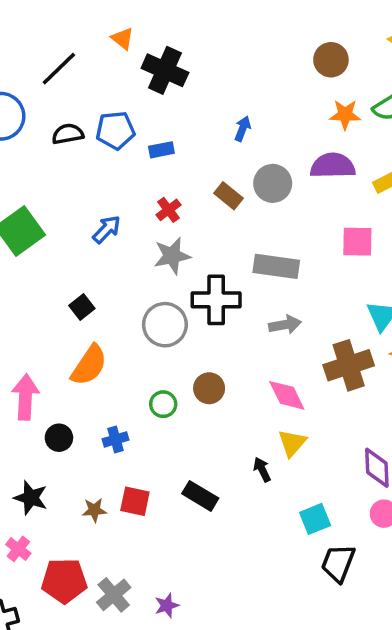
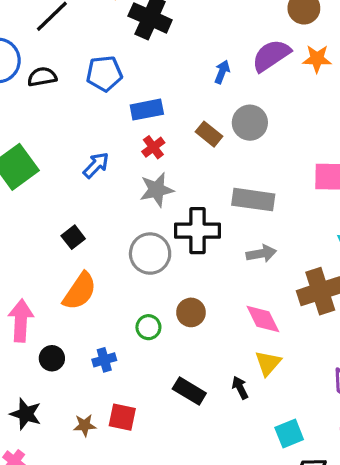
black semicircle: (68, 134) -> (42, 77), moved
blue rectangle: (161, 150) -> (147, 110), moved, size x1.4
purple semicircle: (333, 166) -> (271, 56), moved, turned -33
black rectangle: (200, 496) -> (189, 391), moved

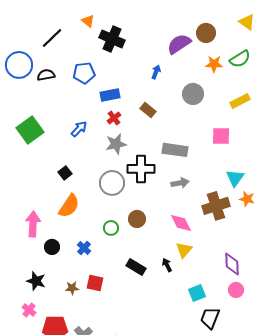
purple semicircle: (271, 56) -> (179, 44), moved
gray circle: (250, 123) -> (193, 94), moved
blue cross: (104, 360) -> (84, 248), turned -32

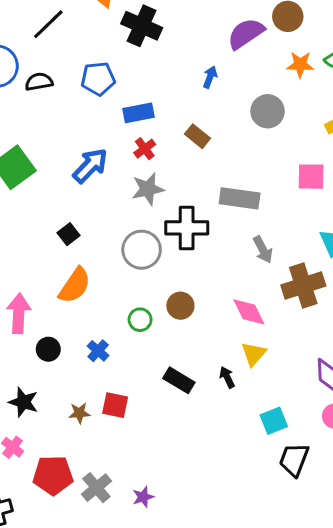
blue arrow: (79, 129) -> (90, 166), size x1.4
gray arrow: (180, 183) -> (263, 250), moved, turned 72

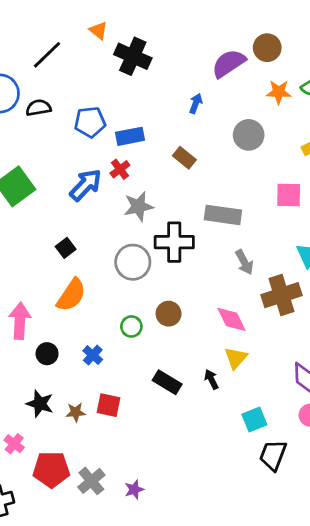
blue pentagon: (98, 79) -> (90, 122), moved
red cross: (145, 149) -> (120, 169), moved
black star: (23, 402) -> (40, 404), moved

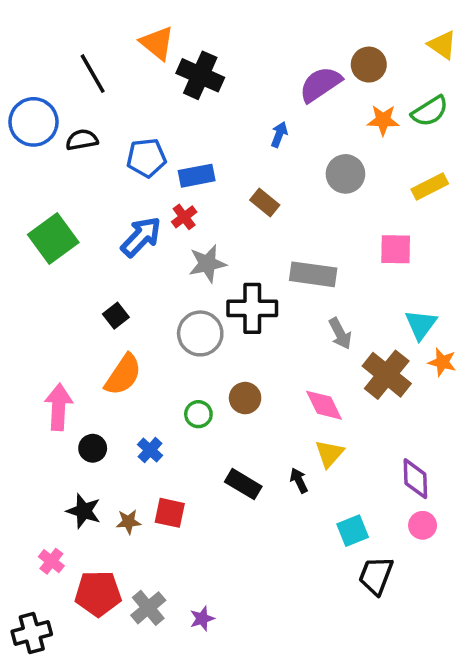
orange triangle: (98, 31) -> (157, 43), size x1.5
black line: (47, 55) -> (93, 74), turned -76
brown cross: (282, 295) -> (387, 375), turned -33

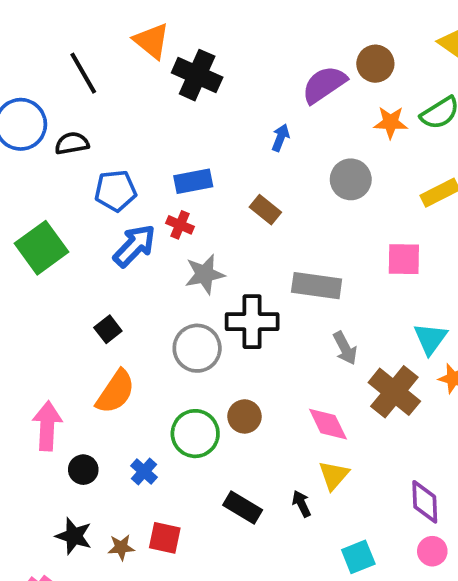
blue pentagon: (146, 158) -> (116, 191), moved
red cross: (184, 217) -> (180, 225), turned -30
green circle: (198, 414) -> (195, 434), size x1.6

